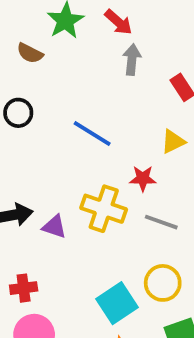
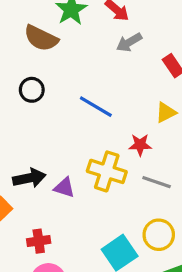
brown semicircle: (30, 53) -> (41, 38), size x1.5
gray arrow: (132, 60) -> (129, 42), turned -125

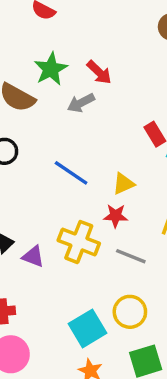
gray arrow: (129, 42) -> (81, 103), moved
yellow triangle: (166, 113) -> (124, 184), moved

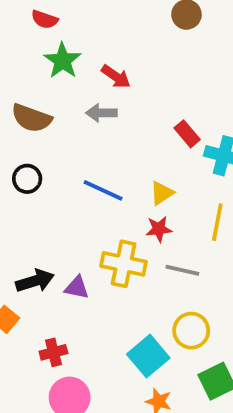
green star: (51, 69) -> (62, 61), moved
gray arrow: (81, 103) -> (101, 113), turned 36

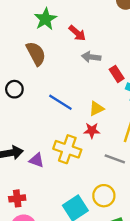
gray arrow: (101, 113) -> (91, 57), moved
brown semicircle: (32, 118) -> (36, 54), moved, turned -145
gray line: (182, 270) -> (115, 159), moved

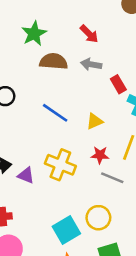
green star: (45, 19) -> (34, 34), moved
red arrow: (77, 33) -> (89, 34), moved
brown semicircle: (36, 54) -> (54, 61), moved, turned -60
red star: (92, 130) -> (100, 155), moved

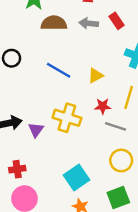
red rectangle: (118, 84) -> (117, 21), moved
purple triangle: (26, 175) -> (36, 130), turned 49
yellow circle: (98, 218) -> (121, 160), moved

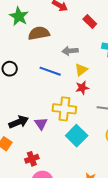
gray arrow: (89, 23) -> (70, 51), moved
red star: (103, 106) -> (82, 88), moved
cyan square: (77, 177) -> (77, 136), moved

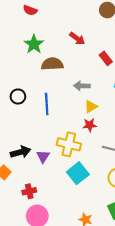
blue line: (50, 71) -> (47, 104), moved, turned 60

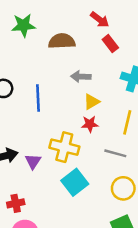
red arrow: (77, 39) -> (100, 20), moved
green star: (34, 44) -> (23, 25), turned 30
brown semicircle: (52, 64) -> (62, 41), moved

